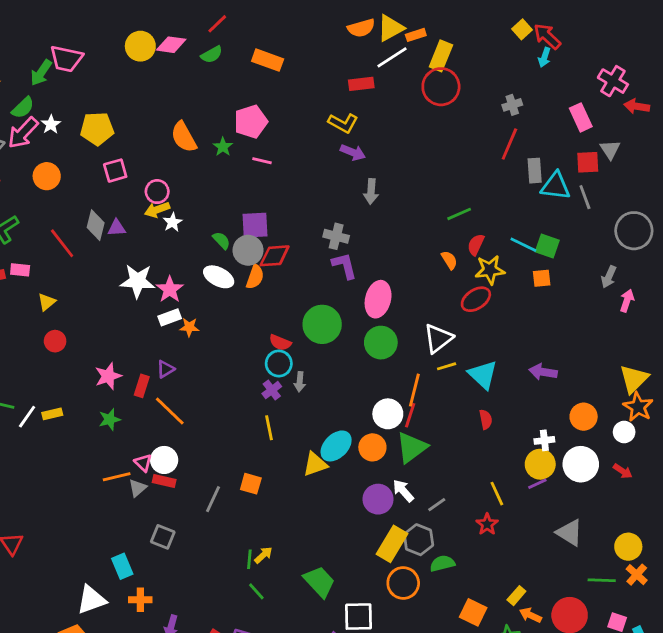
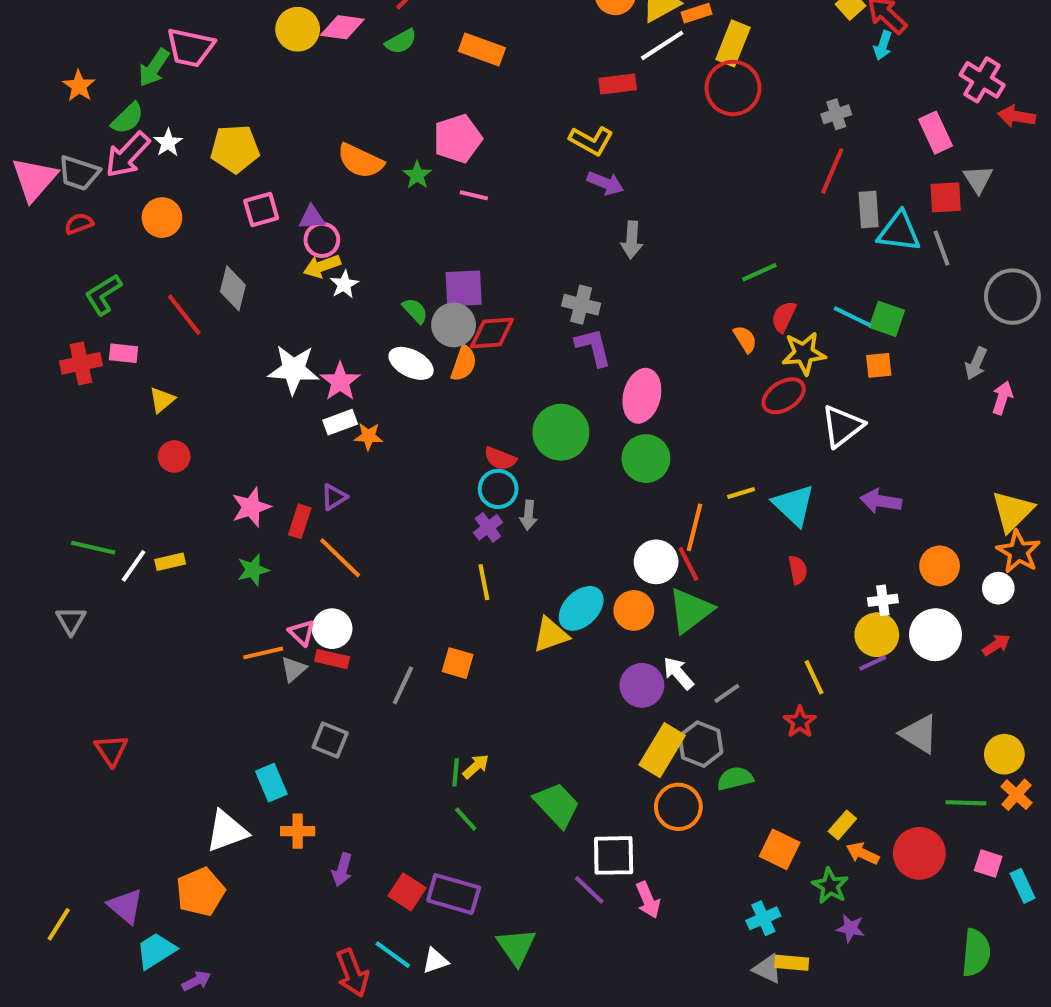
orange semicircle: (184, 137) -> (360, 161), turned -36
purple triangle: (117, 228) -> (312, 218), moved
white triangle: (438, 338) -> (842, 426), moved
red line: (410, 415) -> (688, 564), turned -45
red arrow: (623, 471) -> (996, 645), turned -66

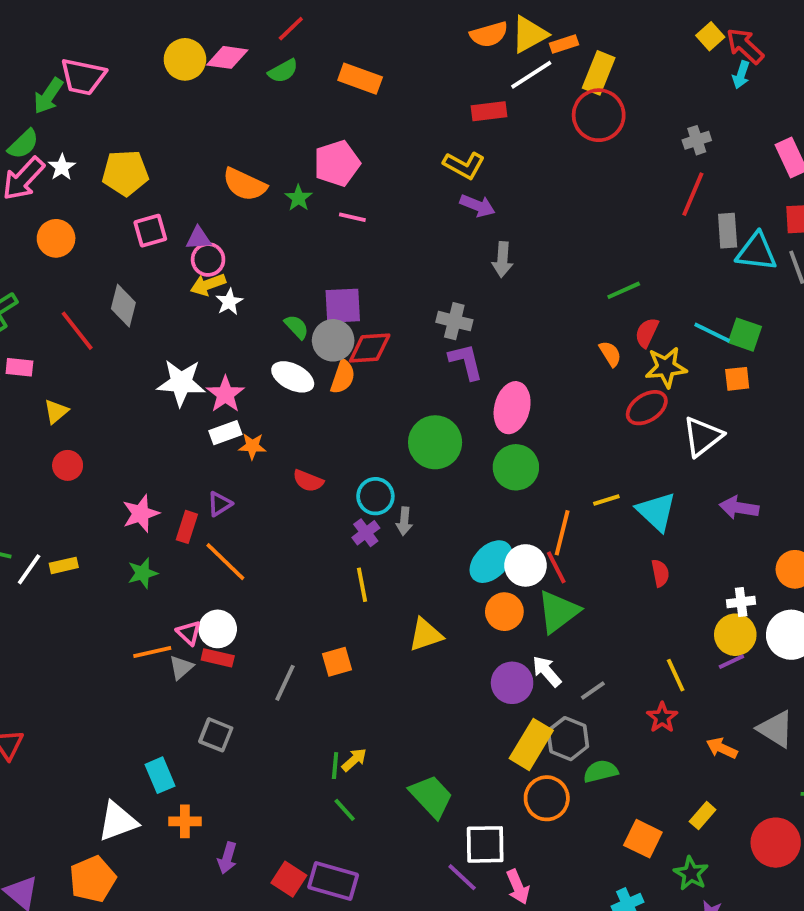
red semicircle: (500, 459) -> (308, 481), moved
cyan ellipse: (581, 608) -> (491, 562), moved
orange square: (458, 663) -> (337, 662), turned -32
orange arrow: (863, 853) -> (722, 748), moved

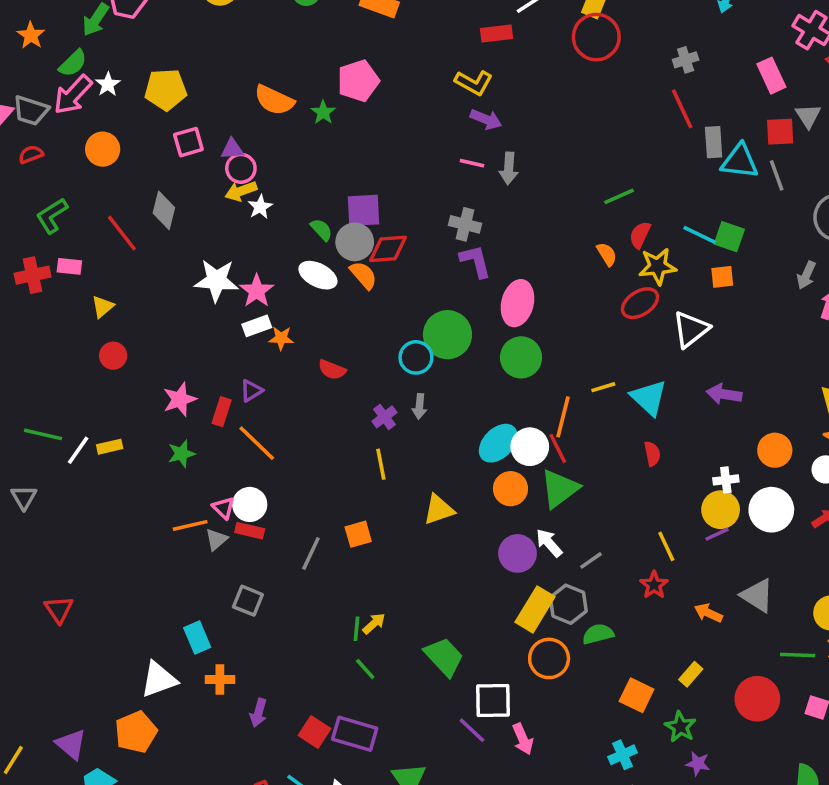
red line: (693, 194) -> (682, 109), turned -48
pink line: (352, 217) -> (472, 163), moved
orange semicircle: (343, 377) -> (363, 275), turned -60
cyan circle: (375, 496) -> (416, 357), moved

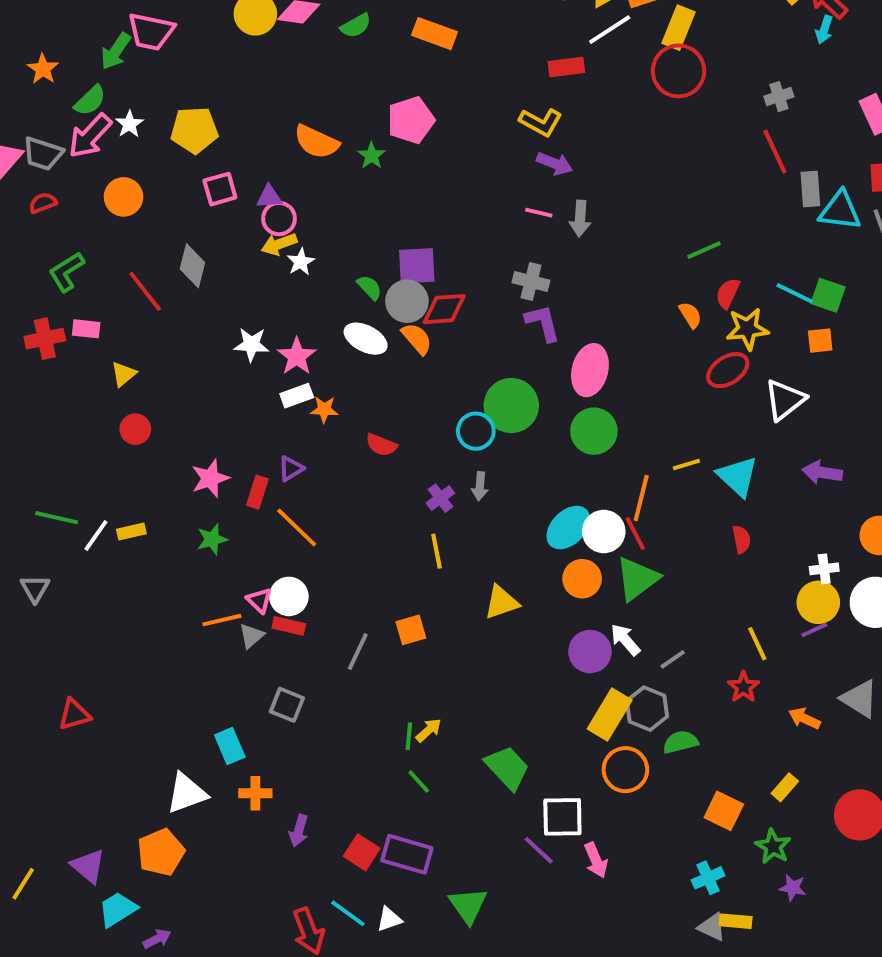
white star: (216, 280) -> (251, 345), size x0.7
red triangle: (59, 609) -> (74, 715), turned 48

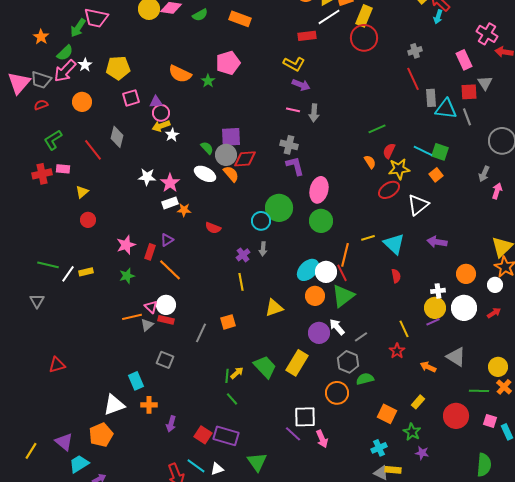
orange square: (820, 341) -> (436, 175), turned -32
yellow rectangle: (610, 715) -> (297, 363), moved
green trapezoid: (507, 768) -> (265, 367), moved

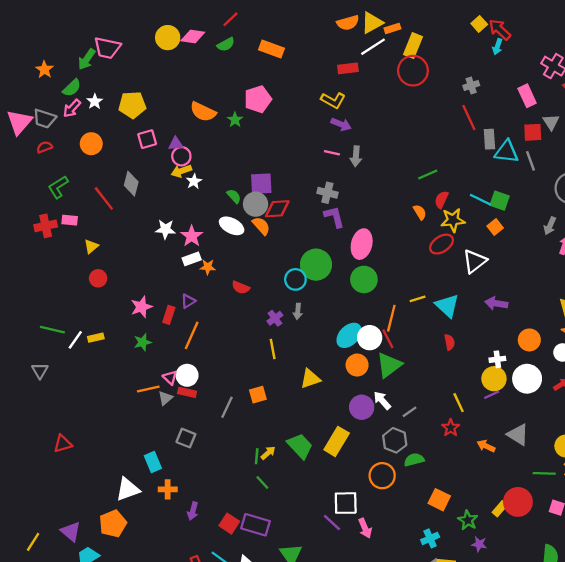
pink arrow: (65, 71) -> (72, 108), size x0.7
orange line: (170, 270) -> (192, 335), turned 70
yellow rectangle: (418, 402) -> (500, 509), moved

